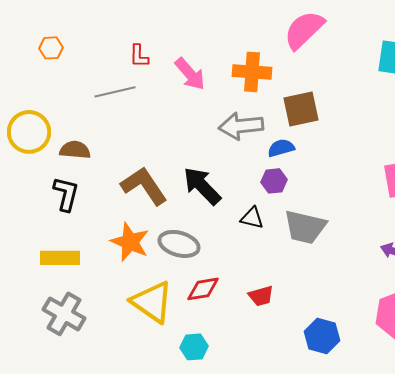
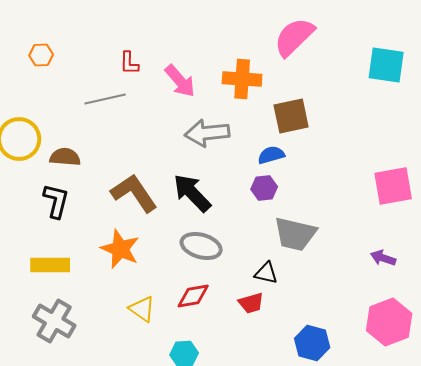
gray arrow: (241, 126) -> (207, 133), moved
black triangle: (252, 218) -> (266, 273), moved
gray ellipse: (179, 244) -> (201, 246), moved
yellow triangle: (152, 302) -> (142, 309), size x0.6

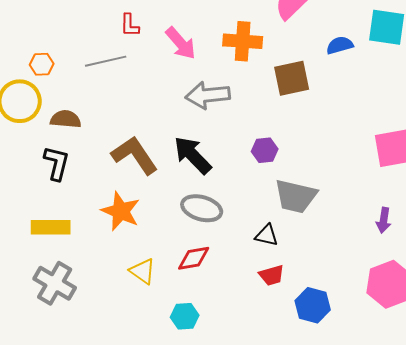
orange hexagon: (41, 55) -> (42, 64), moved
blue semicircle: (271, 155) -> (340, 45), moved
purple arrow: (383, 258) -> (384, 220), turned -100
red trapezoid: (251, 303) -> (272, 275), moved

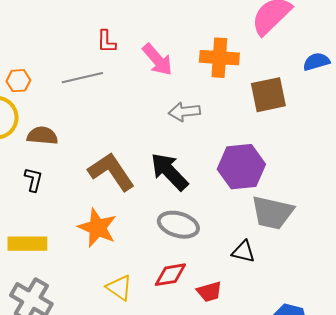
gray arrow: (208, 95) -> (184, 112), size x0.7
purple hexagon: (265, 150) -> (241, 167), size x1.8
black L-shape: (57, 163) -> (33, 180), size x0.7
red trapezoid: (272, 275) -> (209, 292), moved

